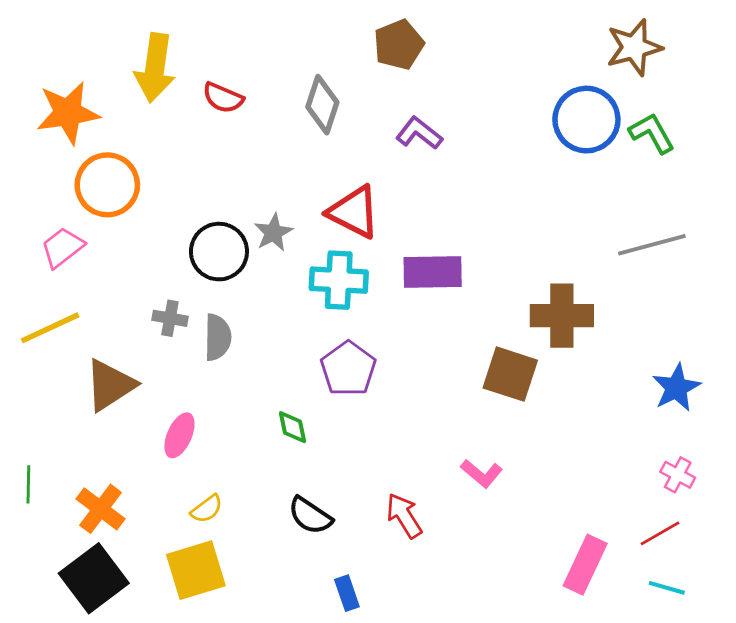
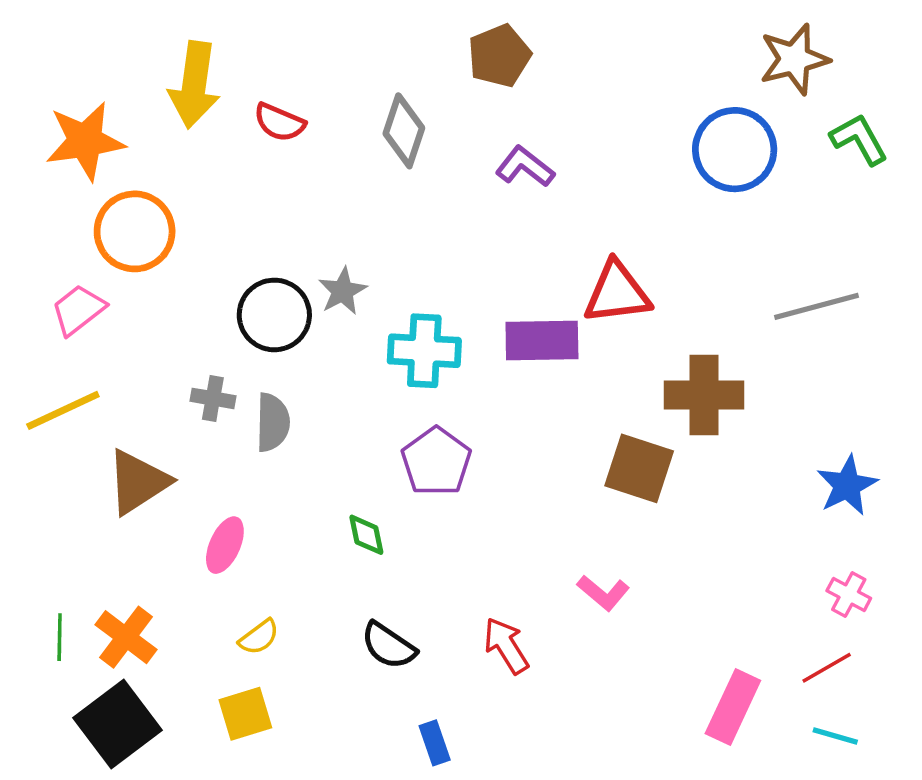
green L-shape: (652, 133) -> (859, 139), moved
red triangle: (354, 212) -> (617, 293), moved, turned -34
green line: (28, 484) -> (60, 637), moved
yellow square: (196, 570) -> (245, 714), size x0.7

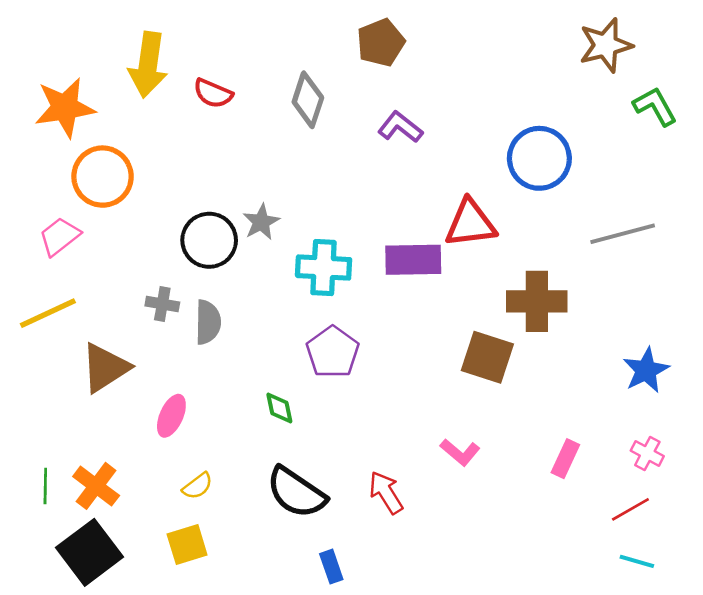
blue circle: (735, 150) -> (539, 158), moved
black semicircle: (389, 646) -> (296, 492), size x1.4
pink rectangle: (733, 707) -> (565, 459), moved, size x0.7

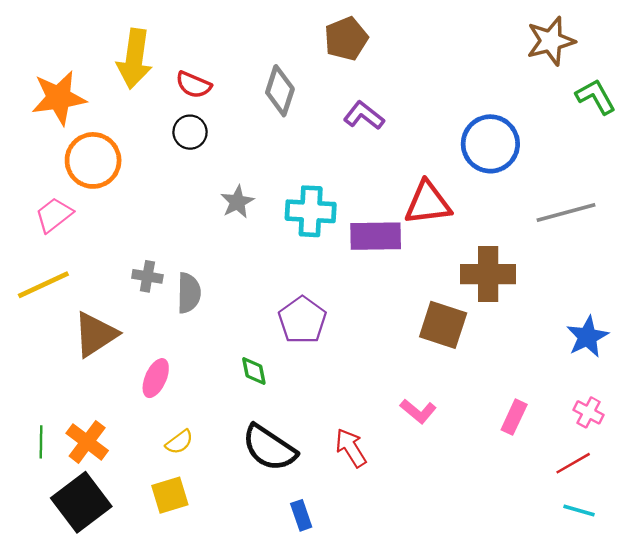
black circle: (209, 240) -> (190, 132), moved, size x0.7
cyan cross: (324, 268) -> (311, 211), moved

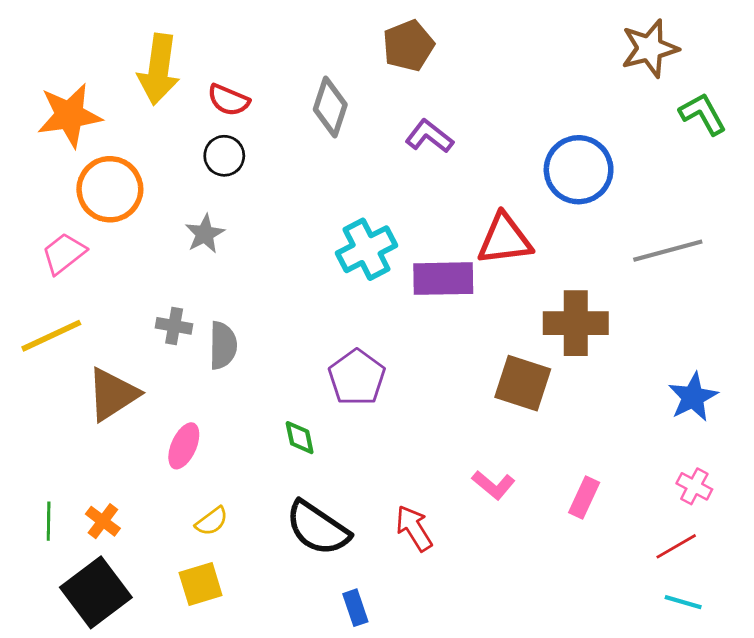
gray star: (237, 202) -> (205, 234), moved
cyan cross: (311, 211) -> (367, 249), turned -30
pink rectangle: (514, 417) -> (584, 497), moved
orange cross: (87, 442) -> (103, 521), size x0.7

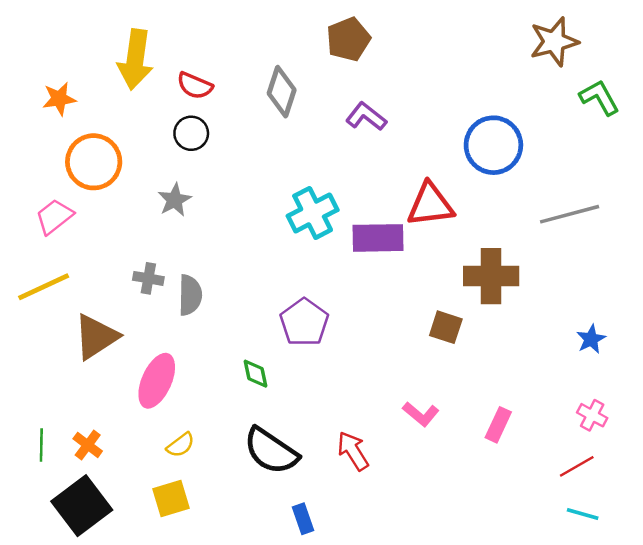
orange star: (69, 115) -> (59, 99), size x0.6
brown square: (523, 383) -> (446, 327), size x0.7
blue star: (693, 397) -> (591, 339), size x0.7
pink ellipse: (184, 446) -> (157, 381), size x1.4

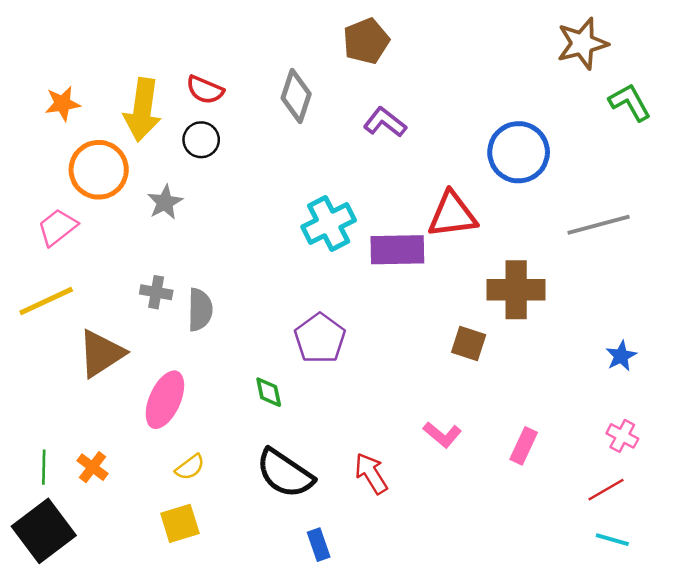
yellow arrow: (135, 59) -> (142, 110), moved
gray star: (175, 200) -> (165, 202), moved
black square: (82, 506) -> (44, 531), moved

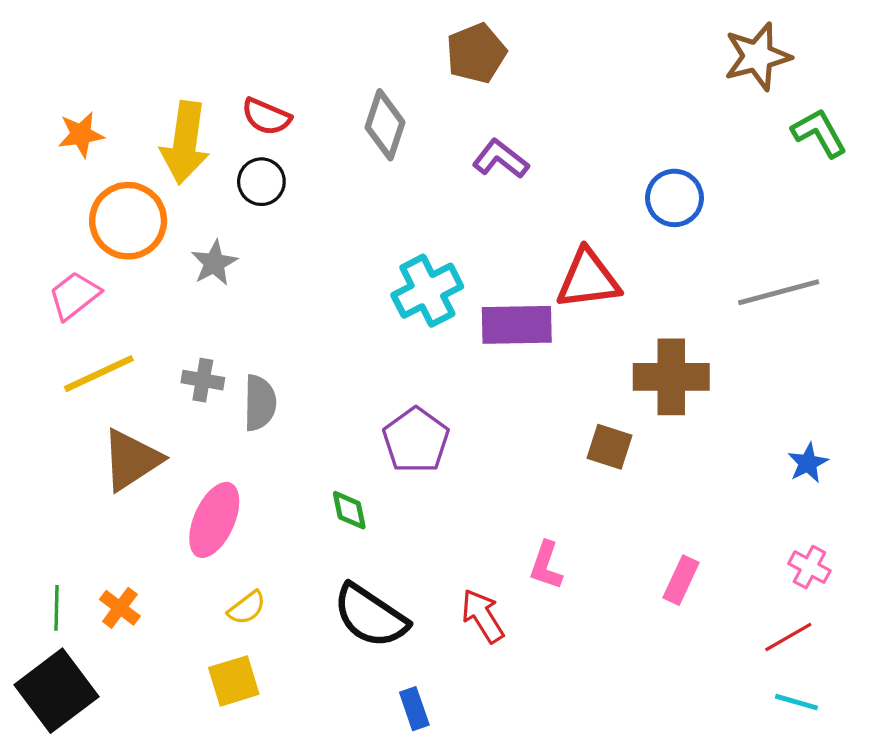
blue circle: (519, 152) -> (675, 198), size x0.7
yellow line: (46, 301) -> (99, 374), moved
pink L-shape: (442, 435) -> (546, 565), moved, turned 69

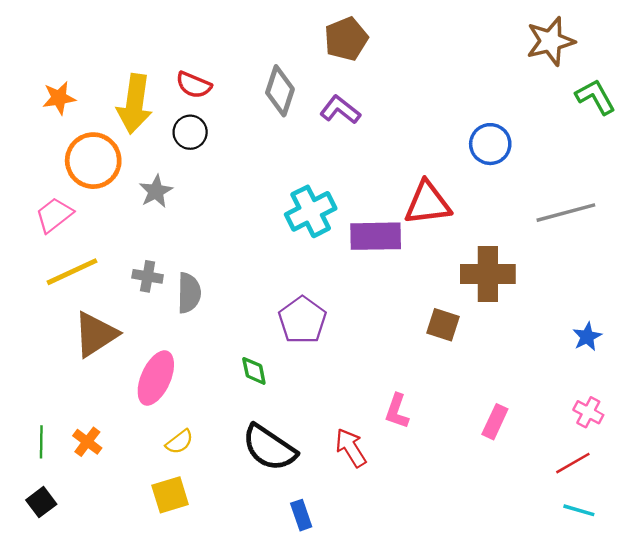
purple L-shape: (500, 159) -> (340, 110), moved
black square: (57, 691) -> (41, 502), size x0.5

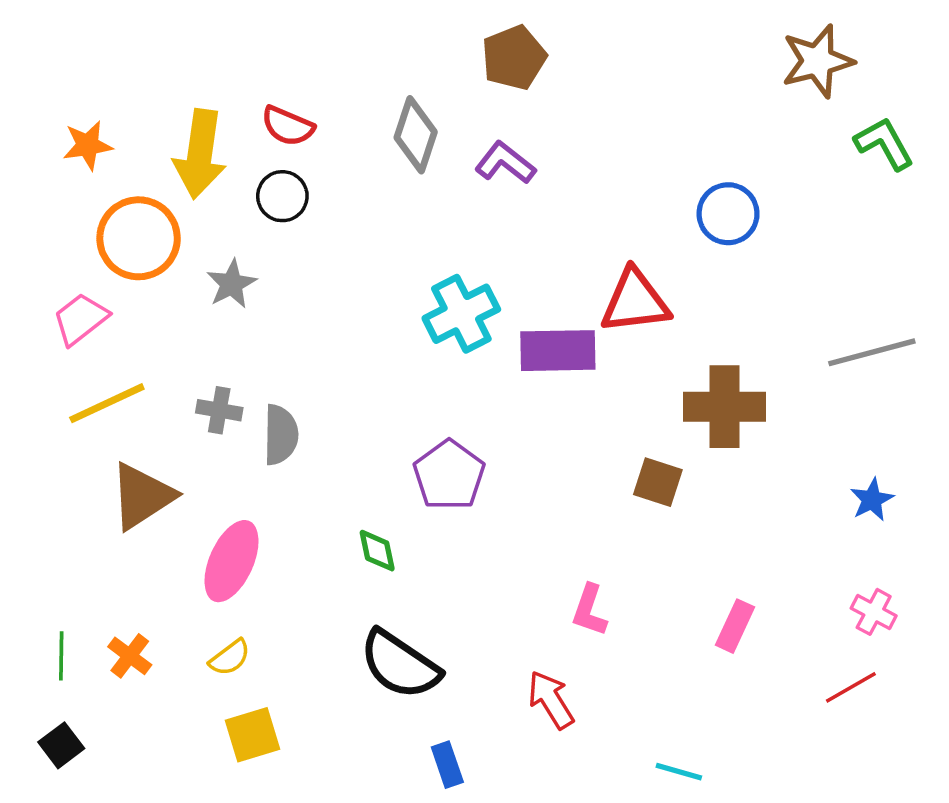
gray line: (566, 213) -> (872, 352), moved
yellow semicircle: (179, 442) -> (230, 658), moved
red arrow: (351, 448) -> (551, 700), moved
cyan line: (579, 510) -> (679, 772), moved

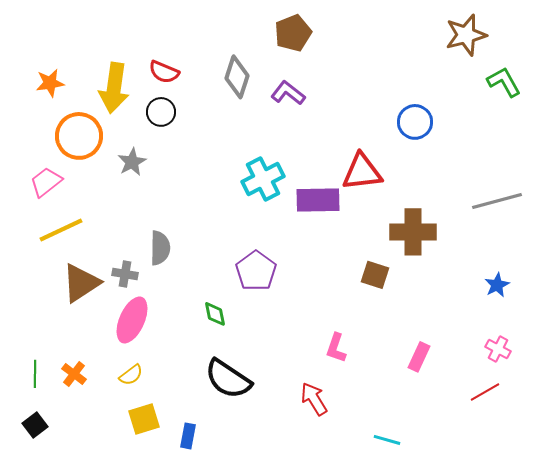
gray cross: (219, 410) -> (125, 274), moved
blue rectangle: (447, 765) -> (188, 436), moved, turned 30

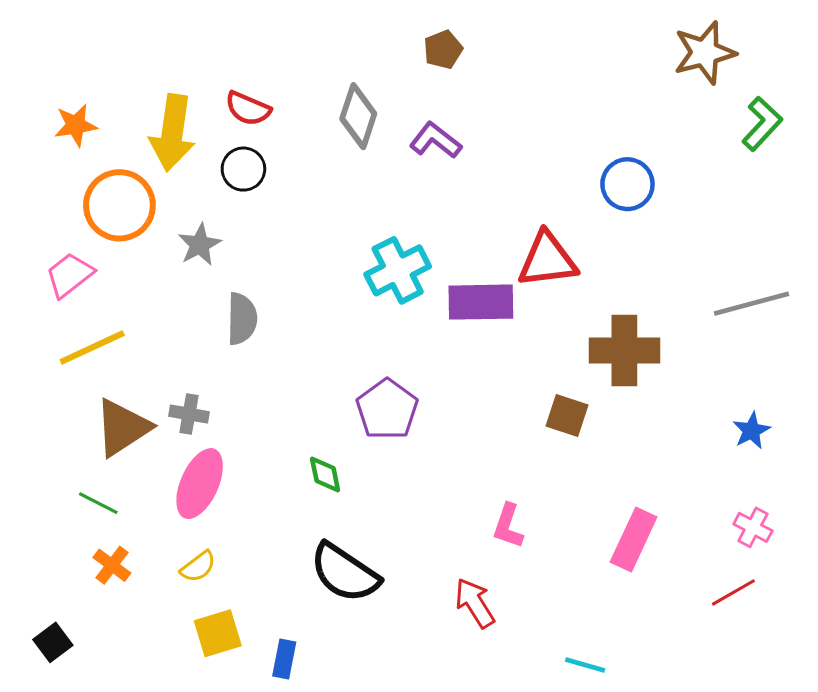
brown pentagon: (293, 33) -> (443, 50), size x0.7
green L-shape: (504, 82) -> (762, 124), turned 72
gray semicircle: (160, 248) -> (242, 319), moved
pink rectangle: (419, 357) -> (634, 539), size x1.4
green line: (35, 374) -> (98, 503), moved, turned -64

